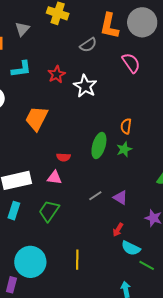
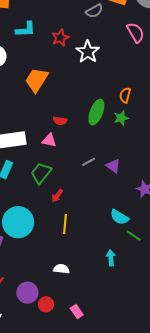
red arrow: (118, 230) -> (57, 196), moved

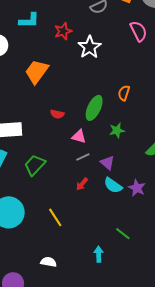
green star: (121, 118) -> (117, 130), moved
pink triangle: (49, 140) -> (79, 136), moved
red arrow: (57, 196) -> (82, 184), moved
cyan semicircle: (119, 217) -> (113, 185), moved
yellow line: (65, 224) -> (55, 217), turned -42

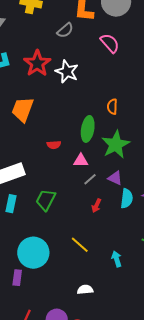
red star: (63, 31) -> (37, 63), size x1.5
green star: (117, 130) -> (116, 145), size x1.8
cyan semicircle: (113, 185) -> (127, 198), turned -102
cyan arrow: (99, 254) -> (117, 259), moved

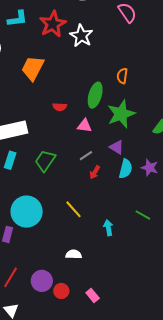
gray line: (90, 179) -> (86, 156), moved

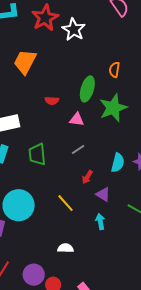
purple triangle: (117, 147) -> (103, 194), moved
green trapezoid: (45, 161) -> (37, 154), turned -40
red arrow: (95, 172) -> (87, 177), moved

